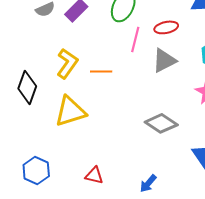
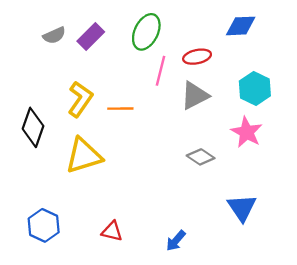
gray diamond: (161, 123) -> (201, 157), moved, size x0.7

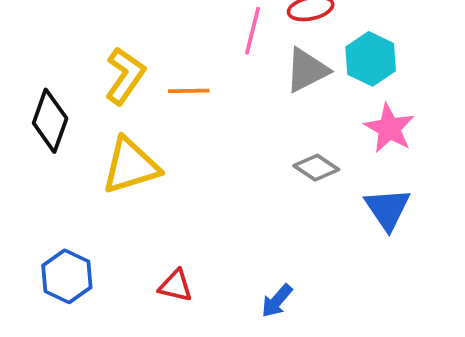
cyan hexagon: (255, 88) -> (371, 59), moved
blue triangle: (242, 208) -> (387, 209), moved

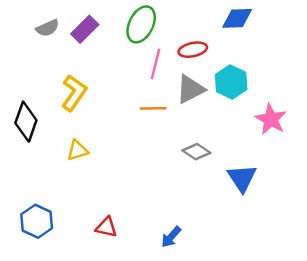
orange line: (189, 91) -> (153, 108), moved
pink star: (389, 128) -> (271, 119), moved
yellow triangle: (131, 166) -> (78, 150), size x0.6

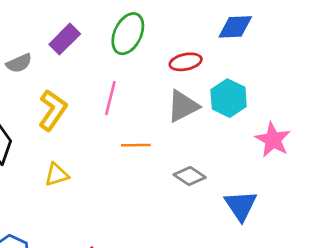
gray semicircle: (48, 28) -> (19, 63), moved
pink line: (156, 64) -> (110, 98), moved
orange line: (153, 108) -> (136, 145), moved

